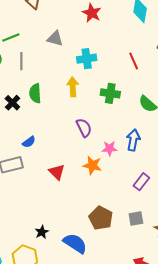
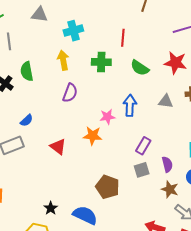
red line: (134, 61) -> (123, 38), moved, turned 36
purple semicircle: (84, 128) -> (70, 93), moved, turned 54
gray square: (136, 218) -> (142, 170), moved

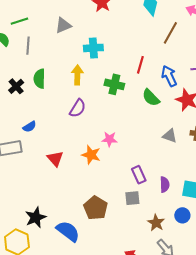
gray triangle: (39, 15) -> (63, 25), turned -42
blue arrow: (130, 105) -> (169, 76), moved, turned -40
purple rectangle: (143, 146) -> (139, 175), turned -66
purple semicircle: (167, 164) -> (165, 185), moved
black star: (51, 208) -> (36, 217), size x1.5

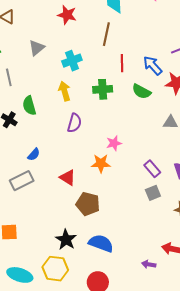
brown line: (170, 33) -> (106, 34), moved
brown pentagon: (96, 208) -> (88, 204), moved

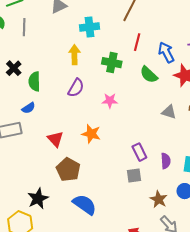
green semicircle: (29, 106) -> (34, 81), moved
pink star: (114, 143) -> (110, 101), moved
blue semicircle: (101, 243) -> (85, 204), moved

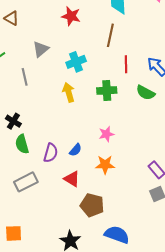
gray line: (24, 27) -> (25, 77), moved
green semicircle: (34, 81) -> (22, 144), moved
purple semicircle: (76, 88) -> (51, 153), moved
pink star: (110, 101) -> (106, 134), moved
blue semicircle: (29, 108) -> (75, 150), moved

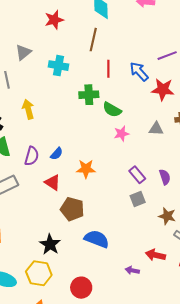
red star: (71, 16) -> (54, 20), turned -30
cyan cross: (76, 62) -> (58, 66), turned 30
yellow arrow: (69, 92) -> (28, 109), moved
green semicircle: (146, 93) -> (112, 110), moved
pink star: (106, 134) -> (121, 134), moved

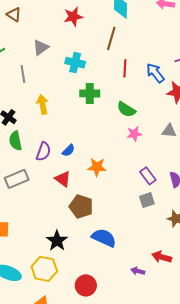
green cross: (89, 95) -> (90, 93), moved

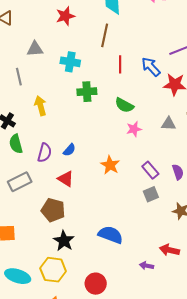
gray triangle: (41, 47) -> (35, 49), turned 36
orange star: (97, 167) -> (110, 165), moved, turned 30
brown pentagon: (81, 207) -> (53, 210), moved

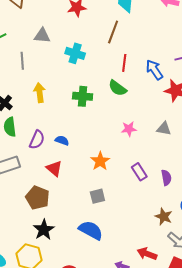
green cross: (87, 92) -> (83, 96), moved
green semicircle: (124, 105) -> (118, 88), moved
blue semicircle: (69, 150) -> (62, 140), turned -120
gray square: (151, 194) -> (97, 196), moved

